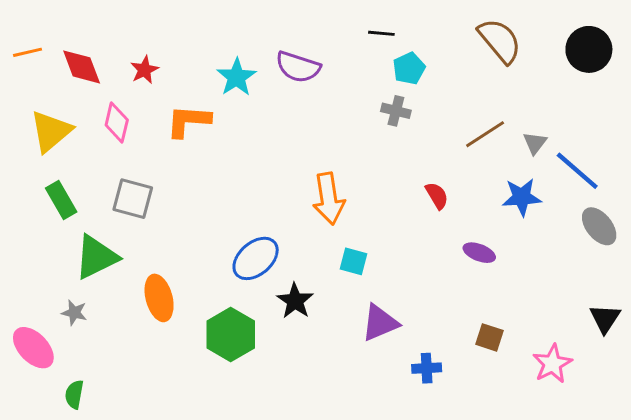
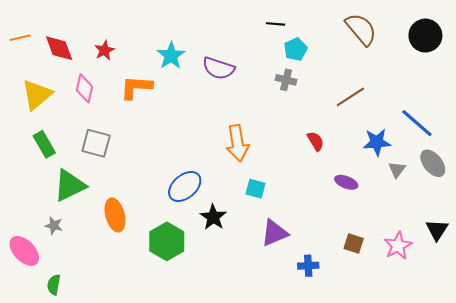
purple semicircle: (298, 67) -> (218, 68), moved
gray triangle: (535, 143) -> (397, 170), moved
pink star: (552, 364) -> (398, 246), moved

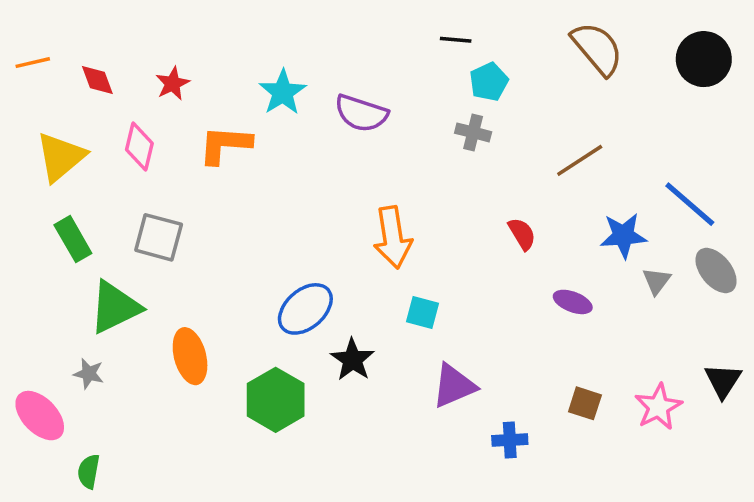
red diamond: (59, 48) -> (97, 80), size x0.7

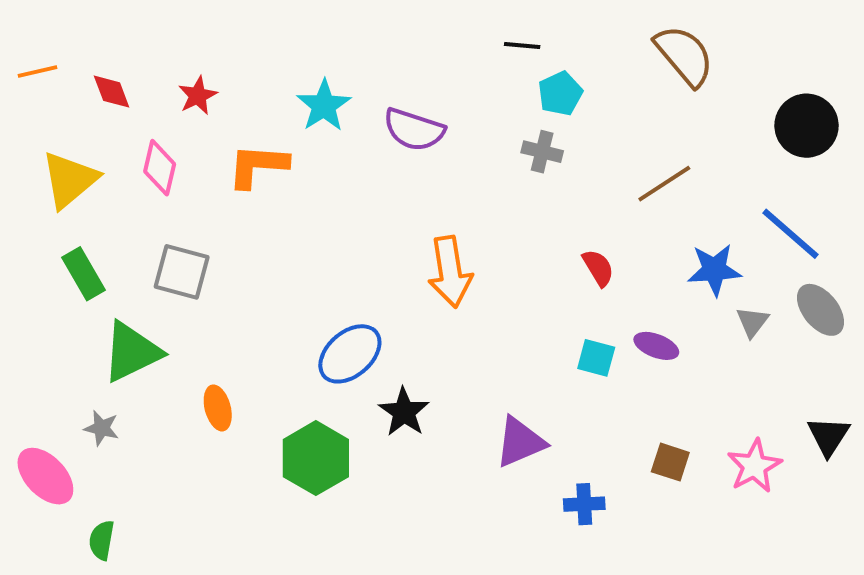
black circle: (704, 59) -> (807, 126), moved
cyan square: (422, 312) -> (596, 358), moved
orange ellipse: (190, 356) -> (218, 408), size x0.7

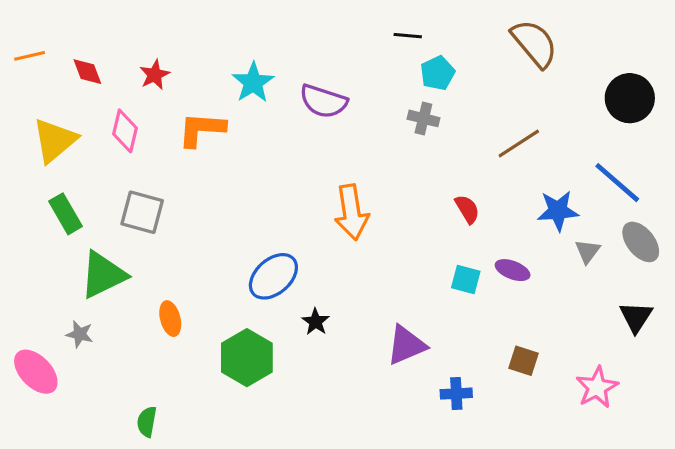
black star: (404, 412) -> (316, 322), size x0.7
black triangle: (829, 436) -> (636, 317), moved
pink star: (754, 466) -> (597, 387), moved
green semicircle: (102, 540) -> (147, 422), moved

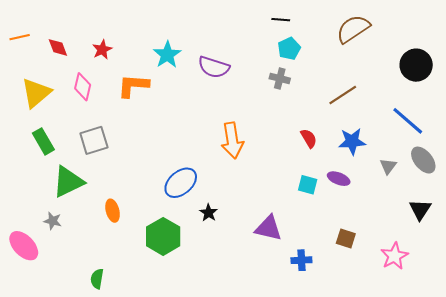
black line: (408, 36) -> (281, 20), moved
brown semicircle: (534, 43) -> (353, 29), turned -84
blue star: (558, 211) -> (352, 141), moved
gray square: (142, 212) -> (94, 140), turned -32
purple triangle: (406, 345) -> (268, 228), turned 36

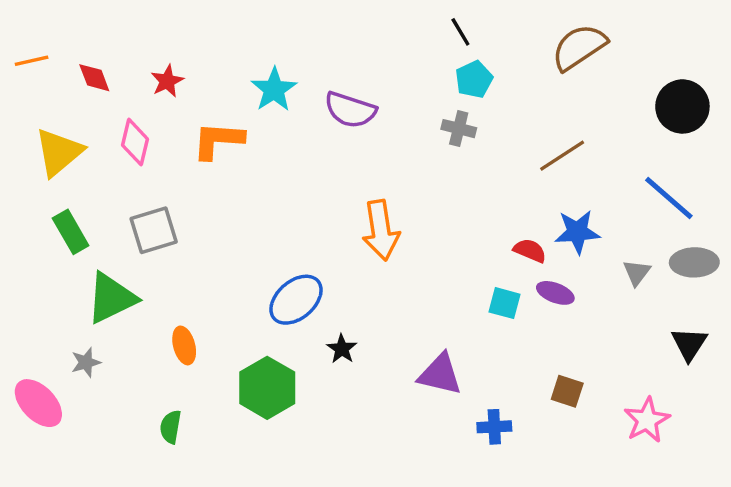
black line: (281, 20) -> (460, 32), turned 54
red semicircle: (309, 138) -> (530, 251), moved, turned -36
gray ellipse: (423, 160) -> (694, 262), turned -52
gray star: (53, 221) -> (86, 362), turned -30
green semicircle: (97, 279) -> (171, 427), moved

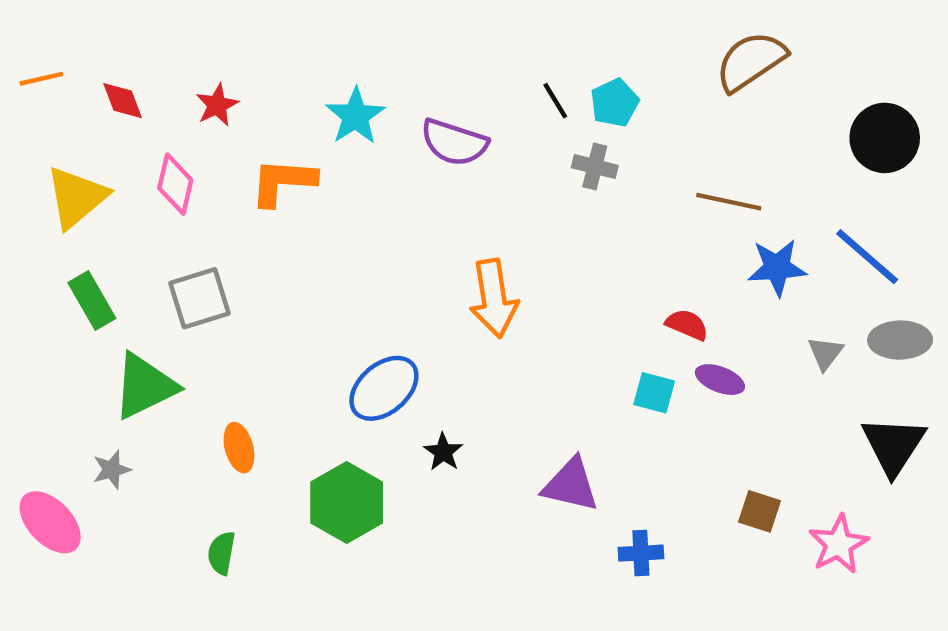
black line: (460, 32) -> (555, 101), moved
brown line: (562, 156) -> (729, 202), turned 45
blue star: (577, 232) -> (777, 268), moved
black triangle: (689, 344) -> (893, 445), size x1.4
brown square: (567, 391) -> (759, 511), moved

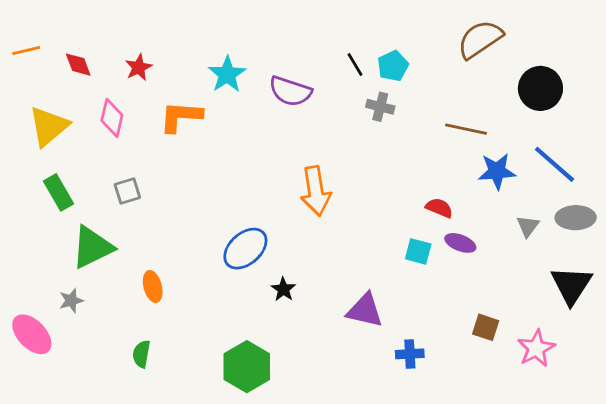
black circle: (885, 138) -> (540, 88), moved
gray square: (199, 298) -> (127, 191), size x0.7
green hexagon: (347, 503) -> (247, 367), moved

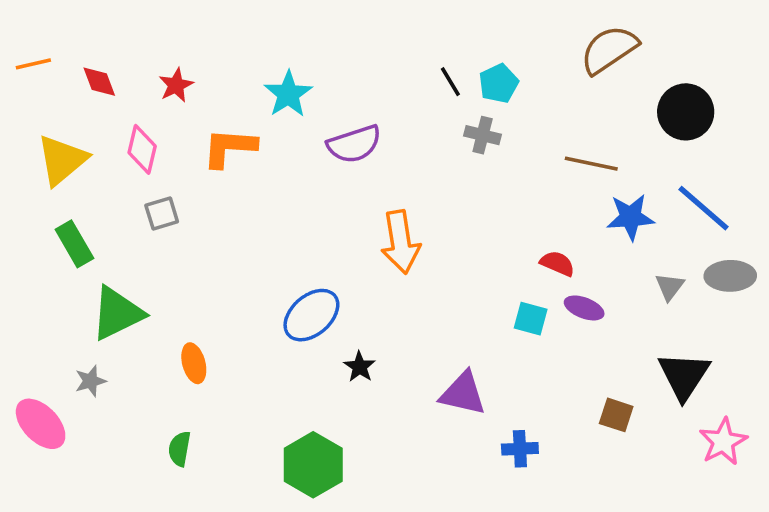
purple semicircle: (290, 91) -> (354, 144), moved, turned -36
gray square: (127, 191) -> (162, 214), moved
black triangle: (571, 285) -> (684, 376), moved
pink star: (536, 348) -> (723, 442), moved

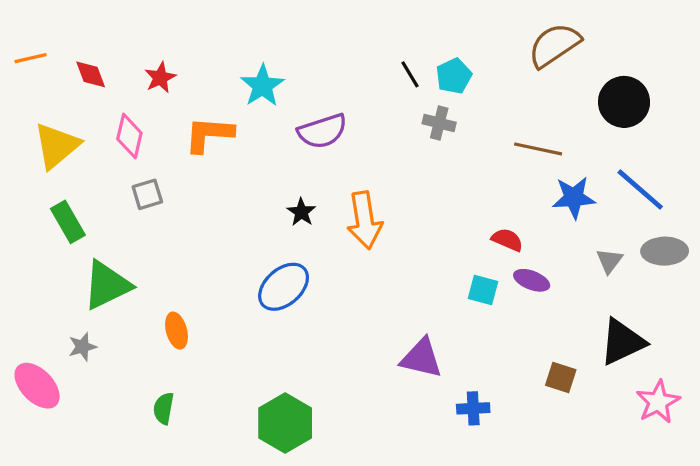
black star: (360, 367) -> (301, 212), moved
black triangle: (684, 376) -> (622, 342), turned 32

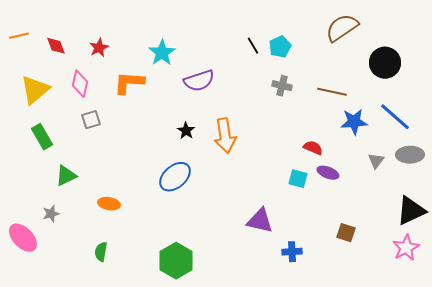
gray cross: (439, 123) -> (282, 86), moved
green triangle: (107, 285) -> (66, 176), size x0.7
orange ellipse: (177, 331) -> (109, 204), turned -65
black triangle: (622, 342) -> (411, 211), moved

